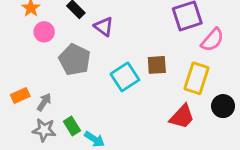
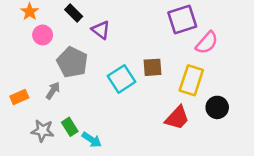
gray arrow: (44, 102) -> (53, 91), moved

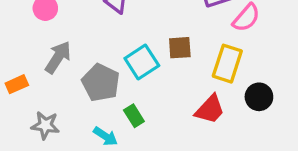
gray pentagon: (72, 62) -> (101, 83), moved
gray arrow: (53, 91) -> (58, 57), moved, size x1.5
green rectangle: (70, 127) -> (134, 116), moved

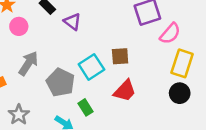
yellow rectangle: (227, 64) -> (182, 63), moved
red trapezoid: (210, 109) -> (125, 91), moved
gray star: (45, 125) -> (19, 115), turned 30

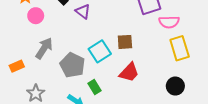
pink semicircle: (170, 34) -> (169, 22), turned 48
yellow rectangle: (182, 63) -> (180, 48), turned -35
black circle: (180, 93) -> (175, 86), moved

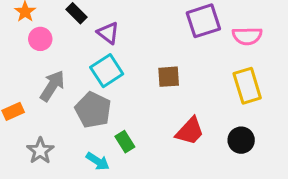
pink semicircle: (169, 22) -> (247, 36), moved
cyan square: (100, 51) -> (107, 71), moved
red trapezoid: (129, 72) -> (190, 131), moved

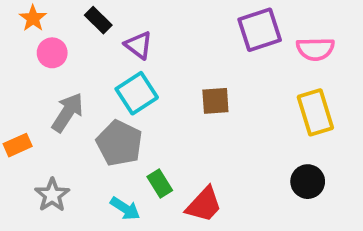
red trapezoid: (190, 131) -> (204, 205), moved

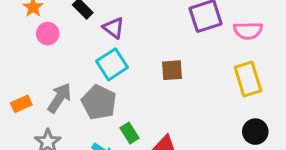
gray arrow: (68, 112) -> (59, 98), moved
black circle: (308, 182) -> (255, 132), moved

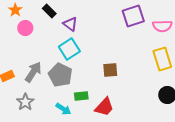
brown square: (172, 70) -> (110, 70), moved
green rectangle: (130, 133) -> (81, 96), turned -64

